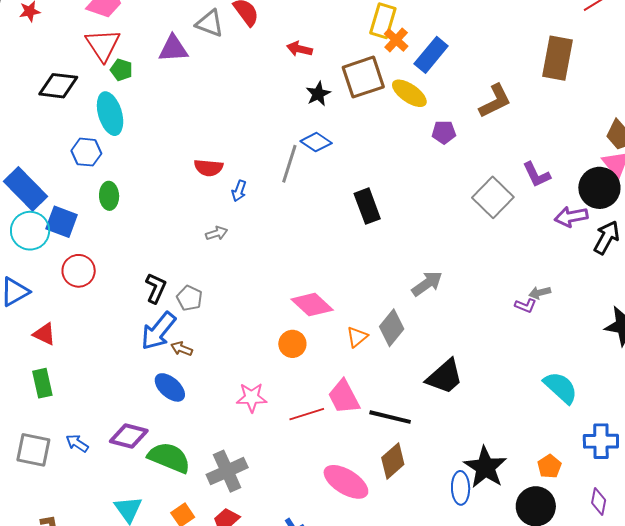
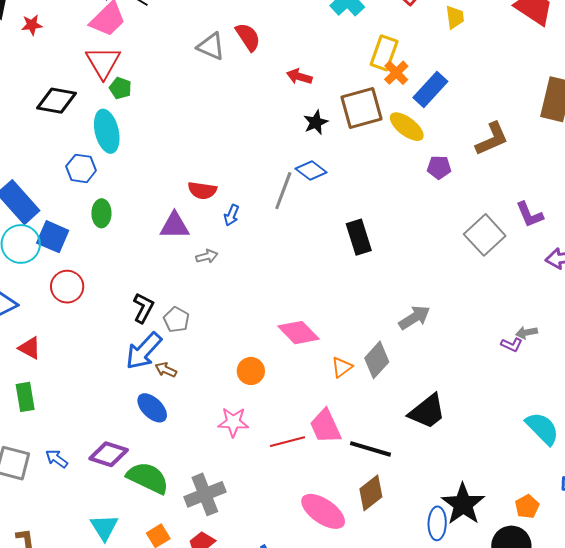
purple triangle: (173, 49) -> (175, 226), moved
orange circle: (292, 344) -> (251, 371), moved

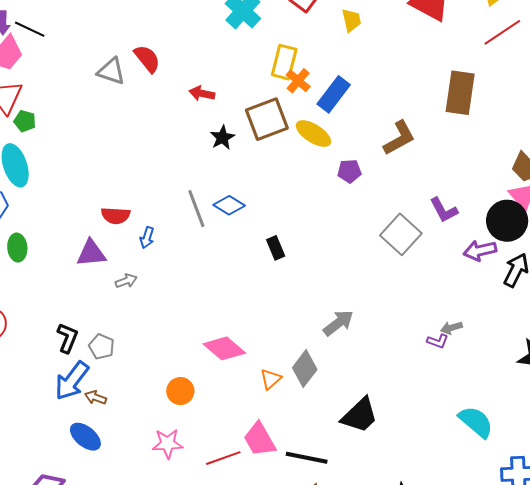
blue diamond: (311, 170) -> (229, 205), moved
gray line: (283, 191) -> (196, 209), turned -36
black rectangle: (359, 237) -> (276, 248), size x0.7

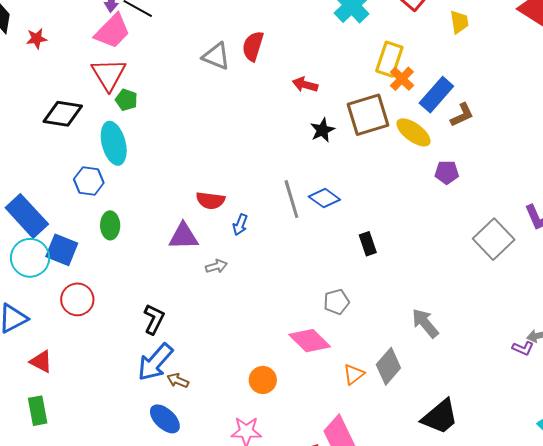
red semicircle: (147, 59) -> (253, 46), turned -128
brown L-shape: (399, 138) -> (462, 115), moved, size x0.7
gray arrow: (338, 323) -> (425, 323), turned -96
gray pentagon: (102, 347) -> (336, 302), moved, turned 30

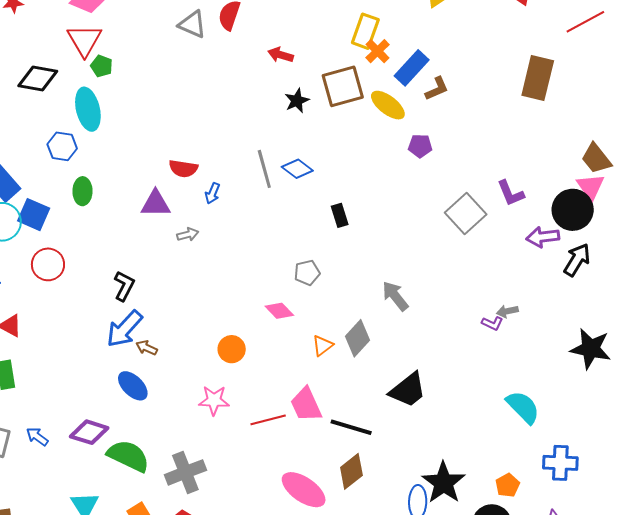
pink diamond: (310, 341) -> (279, 311), size x0.7

